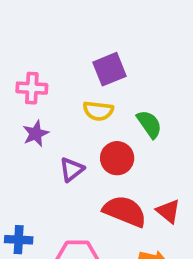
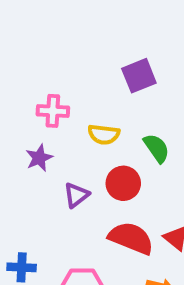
purple square: (110, 69) -> (139, 76), moved
pink cross: (32, 88) -> (53, 111), moved

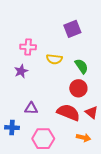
red circle: (123, 183) -> (78, 88), moved
purple triangle: (76, 195) -> (31, 108), moved, turned 40

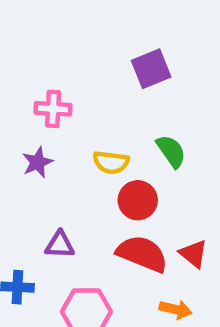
yellow semicircle: (54, 59) -> (111, 162), moved
red circle: (78, 88) -> (138, 200), moved

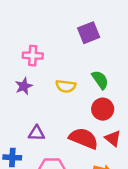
red circle: (138, 200) -> (103, 109), moved

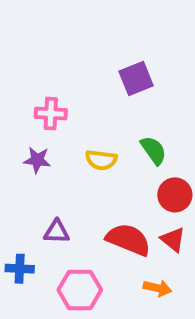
purple star: (24, 86) -> (37, 160), turned 30
red circle: (103, 109) -> (175, 195), moved

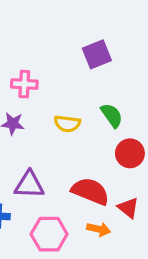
purple triangle: (57, 232) -> (29, 185), size x1.4
red triangle: (173, 240) -> (128, 208), moved
orange arrow: (157, 288) -> (99, 229), moved

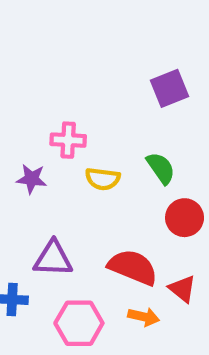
purple square: (97, 54) -> (169, 88), moved
pink cross: (24, 84) -> (68, 140), moved

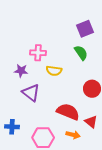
green semicircle: (161, 168) -> (81, 53), moved
purple triangle: (53, 259) -> (31, 93), moved, turned 36

